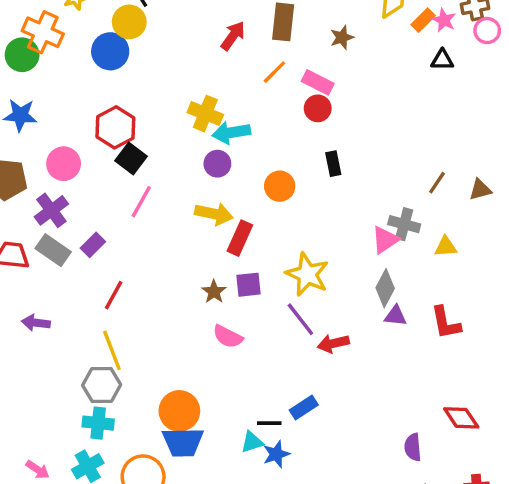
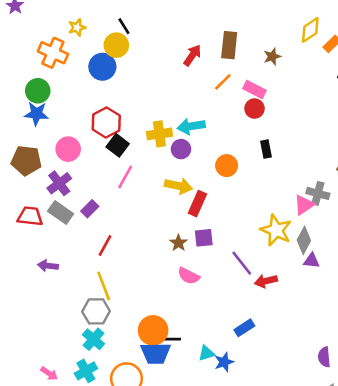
green circle: (22, 55) -> (38, 91), moved
yellow cross: (205, 114) -> (159, 134), moved, turned -30
yellow star: (307, 274) -> (276, 230), moved
cyan cross: (98, 423) -> (94, 339), turned 35
black line: (269, 423) -> (172, 339), moved

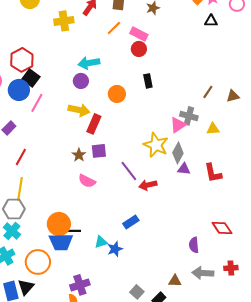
blue circle: (102, 67) -> (19, 90), moved
yellow cross: (159, 134) -> (64, 21), moved
yellow line: (104, 286) -> (20, 189), turned 30

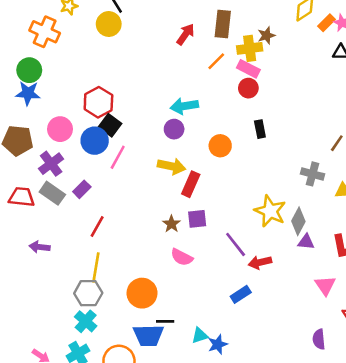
yellow cross: (64, 21) -> (250, 48), moved
pink triangle: (178, 125) -> (325, 285), moved, turned -30
blue rectangle: (131, 222) -> (241, 294), moved
orange circle: (59, 224) -> (142, 293), moved

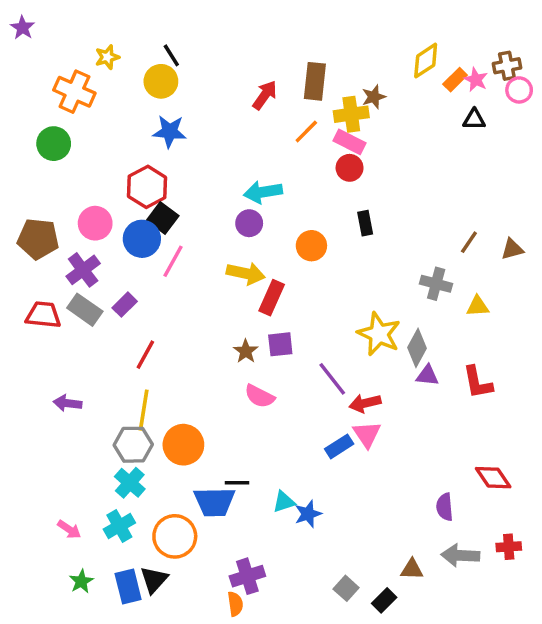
blue star: (28, 93) -> (170, 131), moved
purple arrow: (39, 247) -> (67, 403), moved
pink triangle: (325, 285) -> (367, 434), moved
orange circle: (142, 293) -> (183, 445), moved

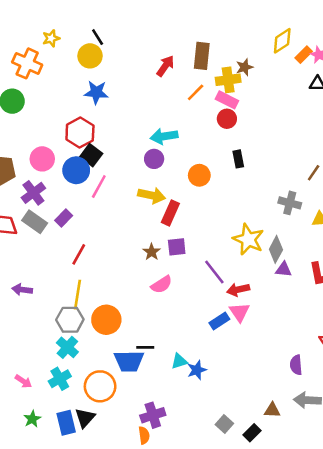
pink semicircle: (260, 396) -> (162, 285), turned -60

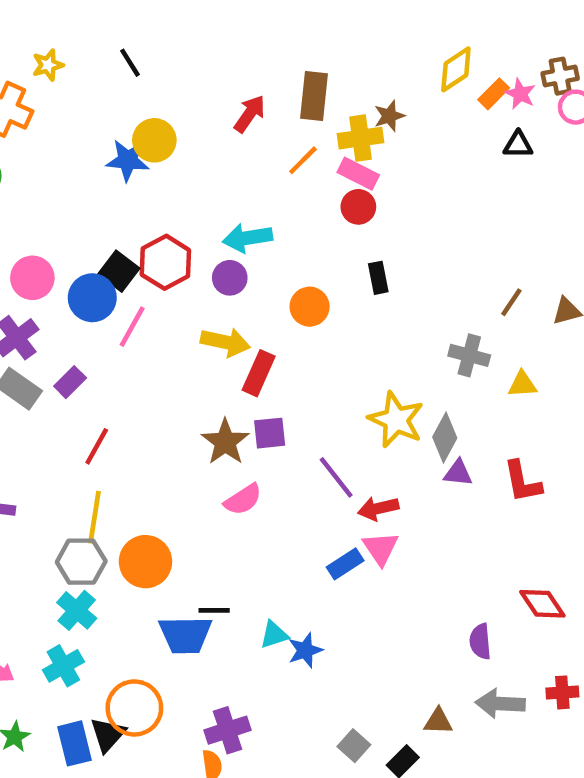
yellow circle: (90, 56) -> (154, 140), moved
red hexagon: (80, 133) -> (165, 262), moved
brown star: (152, 252) -> (225, 442), size x1.5
orange circle: (100, 386) -> (134, 708), moved

